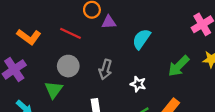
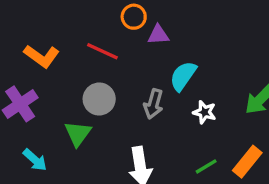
cyan semicircle: (141, 39) -> (183, 76), moved
white star: (138, 84) -> (204, 112), moved

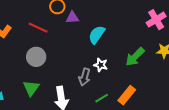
cyan semicircle: (183, 76) -> (97, 35), moved
gray arrow: (153, 104) -> (85, 77), moved
green triangle: (78, 134) -> (31, 88), moved

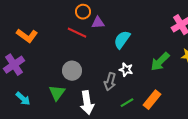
red line: (38, 28) -> (77, 33), moved
gray circle: (36, 57) -> (72, 71), moved

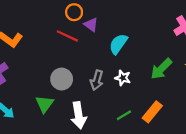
purple triangle: (98, 23) -> (91, 25), turned 40
gray arrow: (110, 82) -> (97, 80), moved

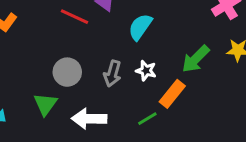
orange rectangle: (152, 112) -> (172, 94), moved
white arrow: (79, 115) -> (89, 119), turned 100

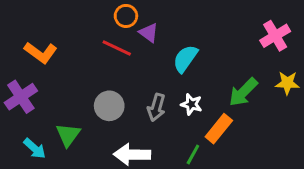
green triangle: (45, 104) -> (68, 135), moved
green line: (147, 119) -> (193, 155), turned -30

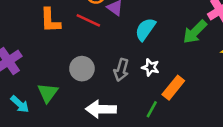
orange L-shape: (41, 53) -> (50, 20), moved, turned 52
green arrow: (243, 92) -> (195, 32), moved

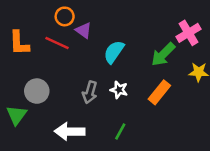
gray circle: (82, 69) -> (37, 91), moved
orange rectangle: (173, 88) -> (159, 92), moved

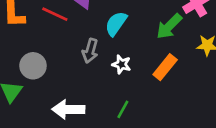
gray arrow: (90, 92) -> (90, 51), moved

